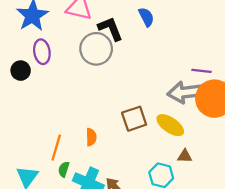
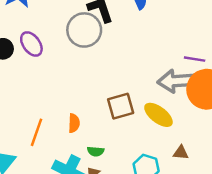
purple ellipse: (42, 52) -> (31, 44), moved, turned -30
brown triangle: (185, 156) -> (181, 153), moved
green semicircle: (64, 169) -> (96, 151), moved, turned -105

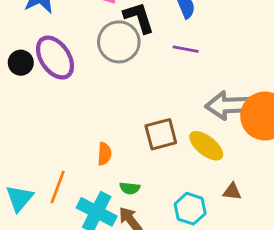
purple ellipse: (31, 44) -> (55, 58), size x1.4
purple line: (195, 59) -> (186, 49), moved
orange line: (36, 132) -> (58, 187), moved

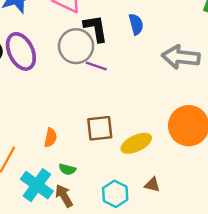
purple line: (186, 49) -> (96, 66), moved
gray arrow: (228, 105) -> (181, 57), moved
yellow ellipse: (206, 146) -> (136, 143), turned -72

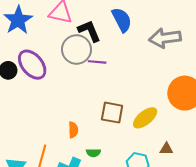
blue semicircle: (136, 24) -> (122, 20), size x1.4
brown square: (100, 128) -> (112, 113), turned 30

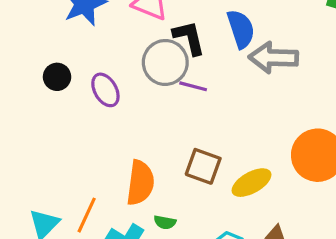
gray arrow: (165, 38) -> (273, 58), moved
purple ellipse: (32, 65) -> (105, 90), moved, size x0.7
orange semicircle: (73, 130) -> (140, 183), size x1.8

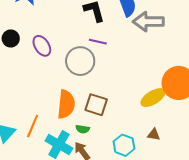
gray circle: (165, 62) -> (80, 61), moved
brown square: (203, 166) -> (96, 105), moved
yellow ellipse: (252, 183) -> (153, 98), moved

